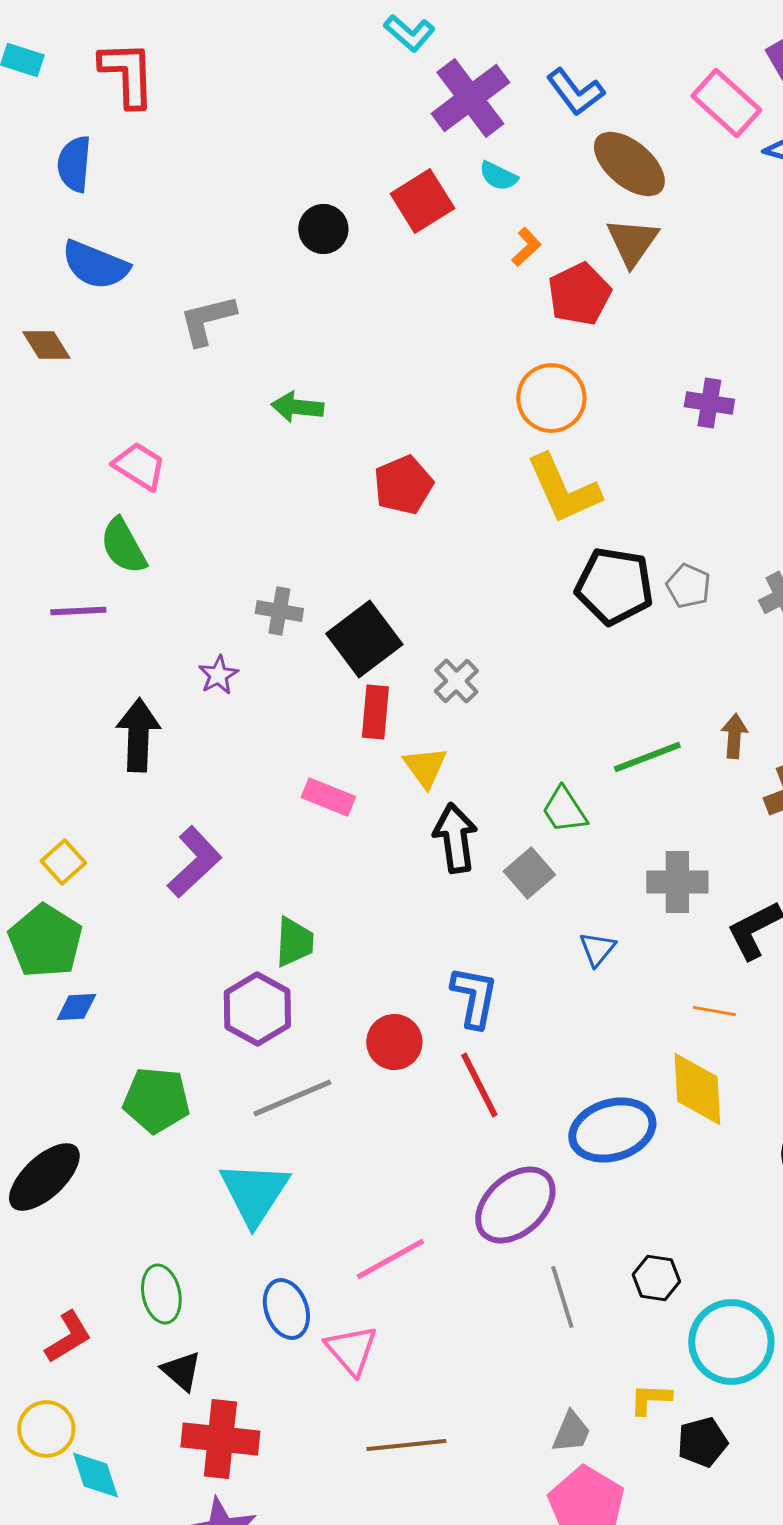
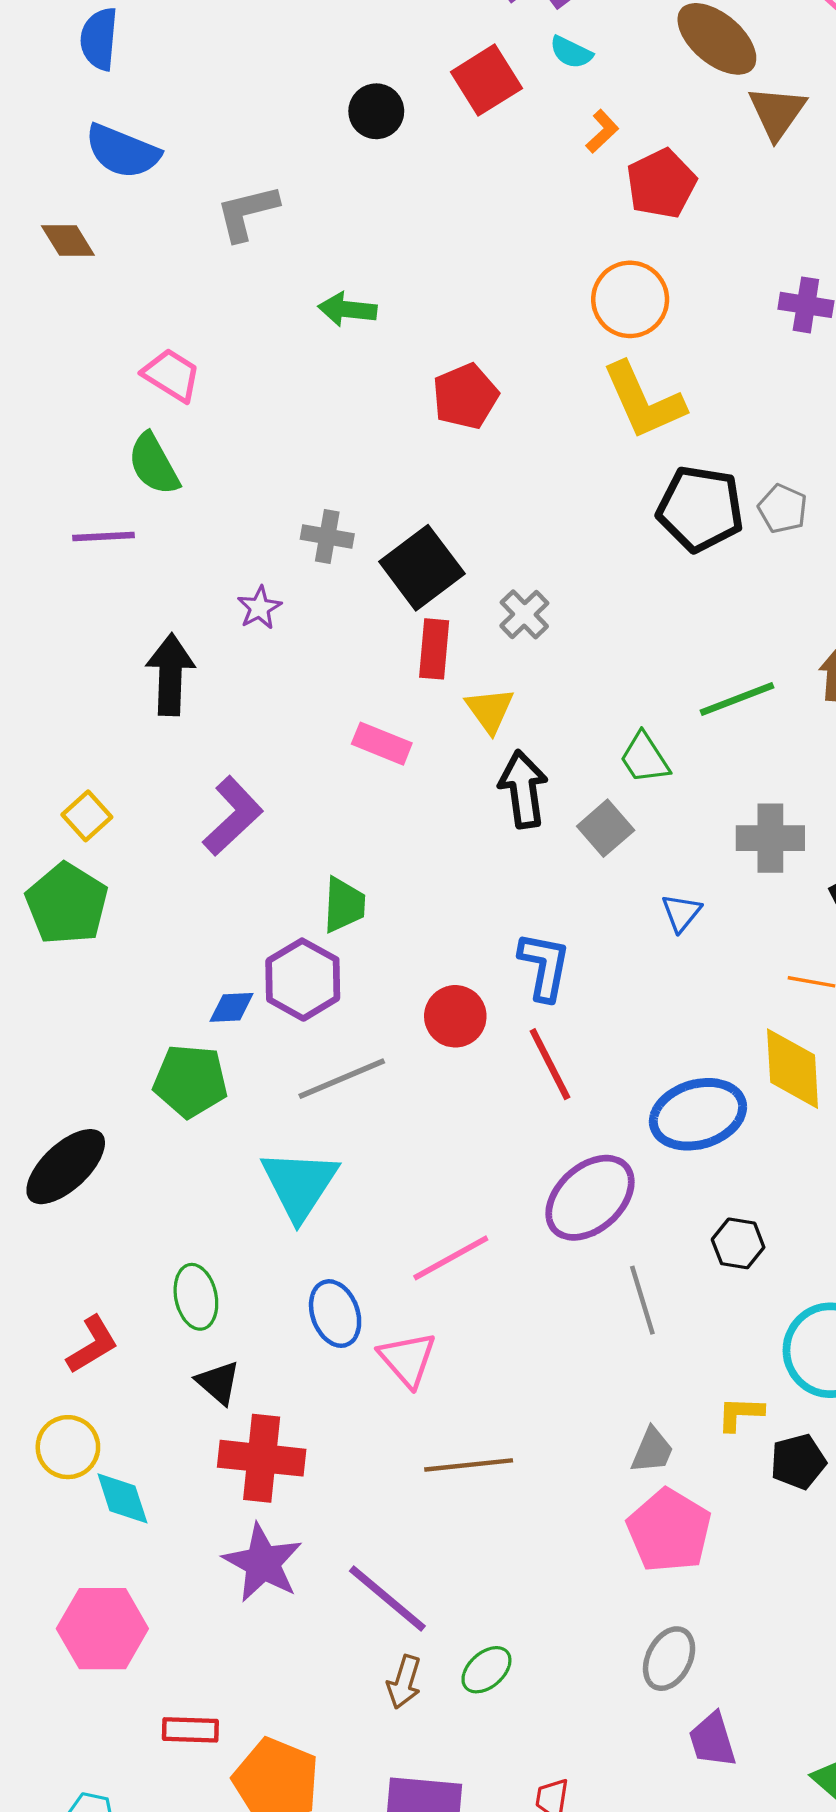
brown triangle: (632, 242) -> (777, 112), moved
blue diamond: (76, 1007) -> (232, 1007), moved
black hexagon: (656, 1278) -> (738, 1243), moved

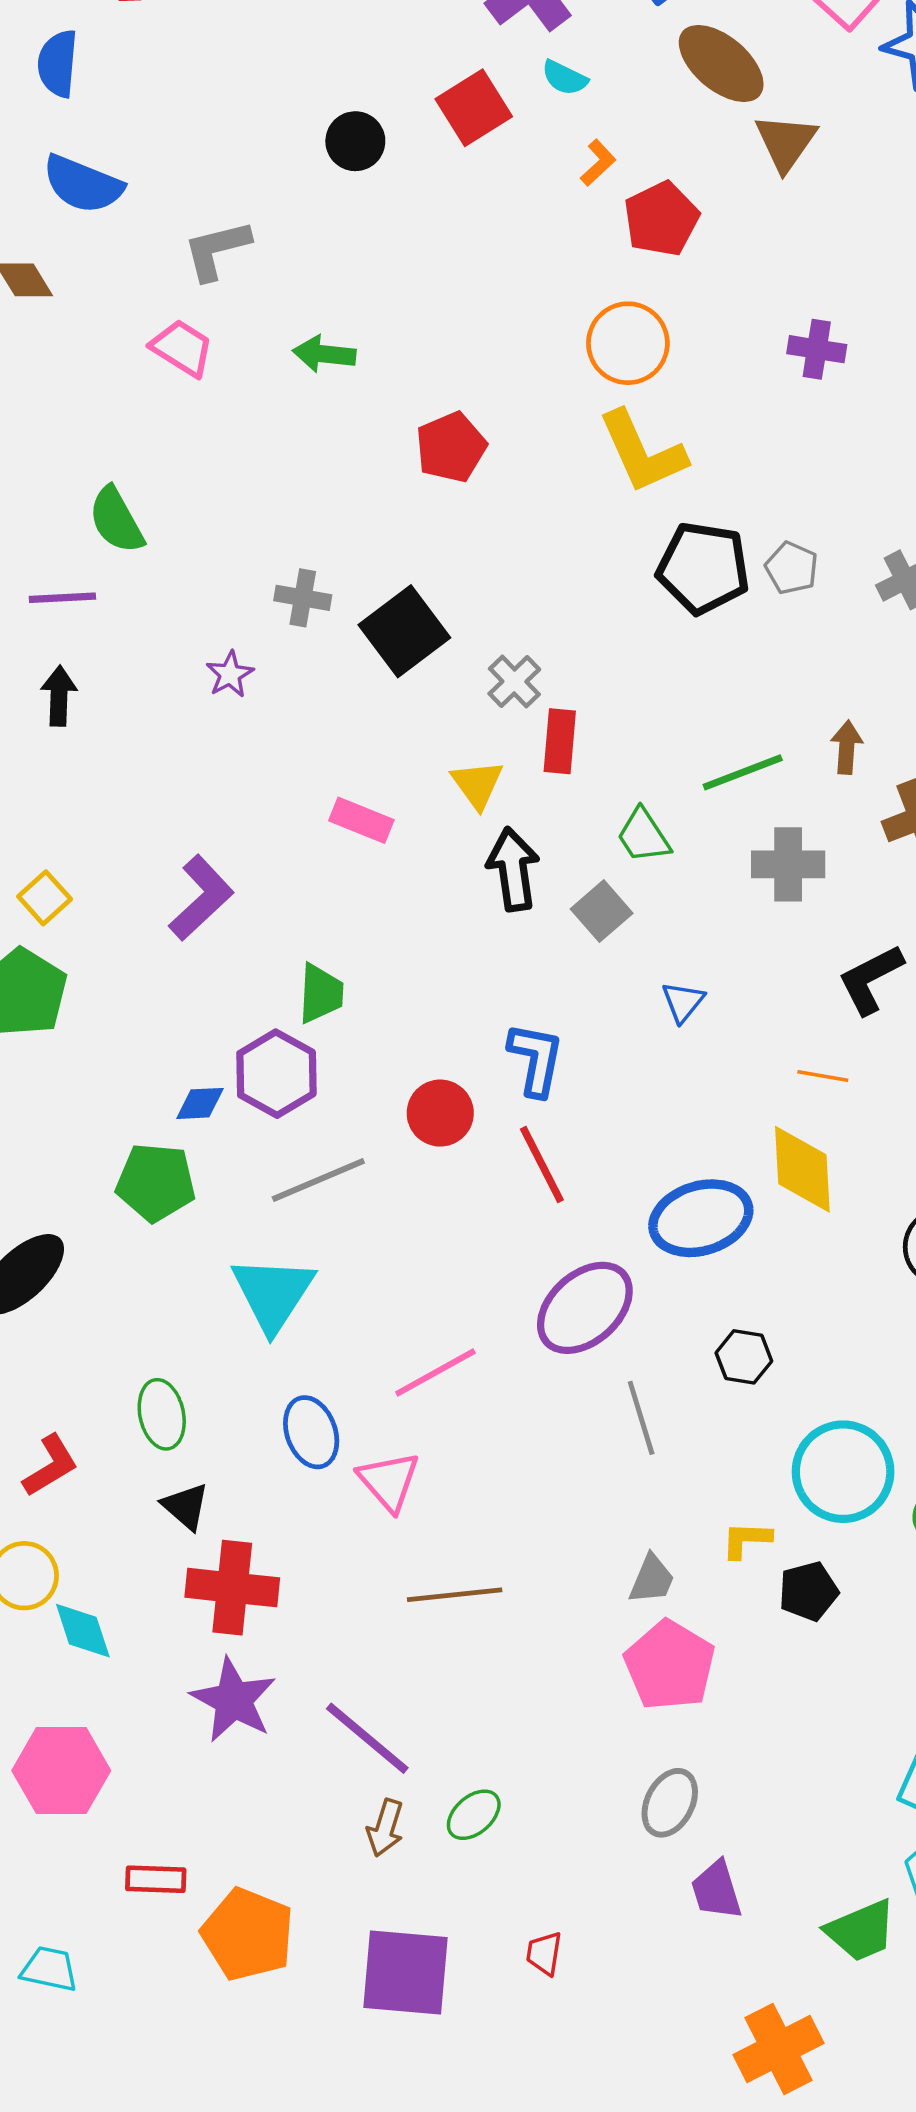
pink trapezoid: (171, 375) -> (182, 348), moved
red rectangle: (434, 649) -> (560, 741), moved
black arrow: (170, 675) -> (59, 696), moved, size x0.7
gray cross: (770, 838) -> (788, 864), moved

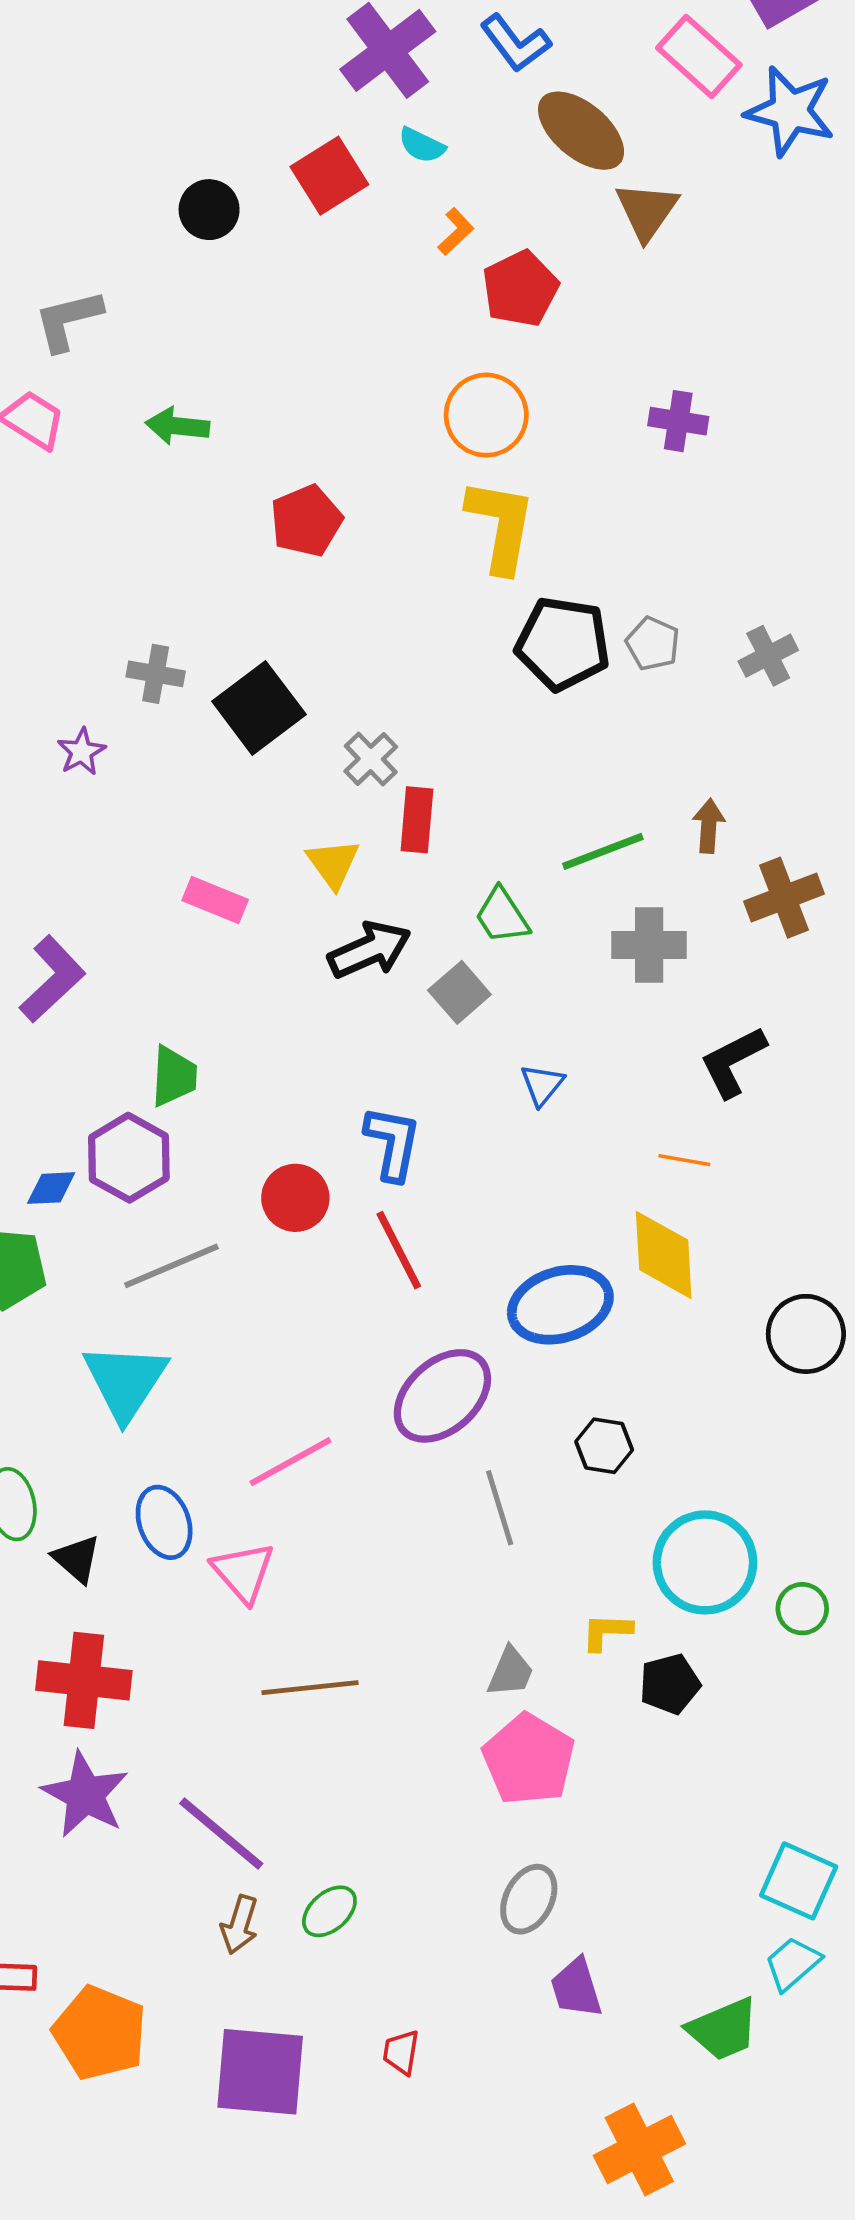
yellow L-shape: (642, 452) -> (501, 526), turned -146
black arrow: (513, 869) -> (370, 950), turned 74
black triangle: (186, 1506) -> (77, 1559), moved

